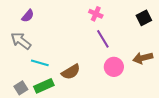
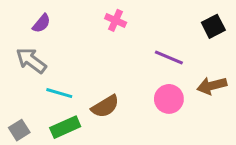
pink cross: (96, 14) -> (116, 20), moved
purple line: (103, 39) -> (169, 57), moved, turned -36
gray square: (21, 88) -> (19, 130), moved

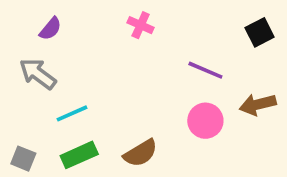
cyan line: (59, 93) -> (72, 113), turned -40
brown semicircle: (105, 106) -> (141, 153), moved
gray square: (19, 130) -> (23, 159), turned -36

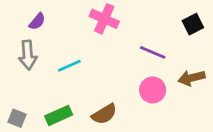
pink cross: (141, 25) -> (104, 19), size x1.5
gray arrow: (38, 74) -> (28, 55), turned -132
cyan line: (72, 113) -> (69, 66), moved

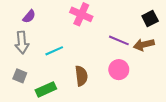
brown arrow: (192, 78) -> (144, 45), moved
brown semicircle: (104, 114) -> (81, 76), moved, turned -66
gray square: (17, 118) -> (20, 76), moved

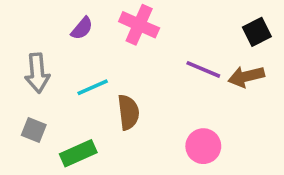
purple semicircle: (29, 16) -> (82, 28), moved
pink circle: (119, 70) -> (203, 146), moved
brown semicircle: (81, 76) -> (128, 112), moved

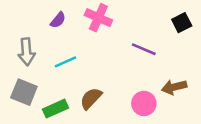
brown arrow: (246, 77) -> (174, 87), moved
brown semicircle: (128, 112) -> (91, 98), moved, turned -130
gray square: (34, 130) -> (24, 92), size x1.5

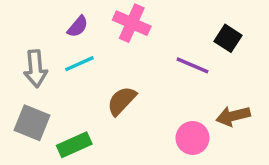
black square: (182, 23) -> (228, 38), moved, turned -30
cyan line: (66, 62) -> (79, 64), moved
brown semicircle: (91, 98) -> (122, 101), moved

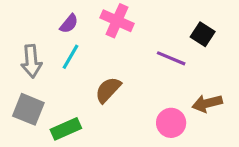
cyan line: (79, 64) -> (70, 57), turned -36

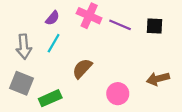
black square: (203, 34) -> (154, 26), turned -30
purple line: (171, 58) -> (120, 25), moved
pink circle: (171, 123) -> (118, 94), moved

